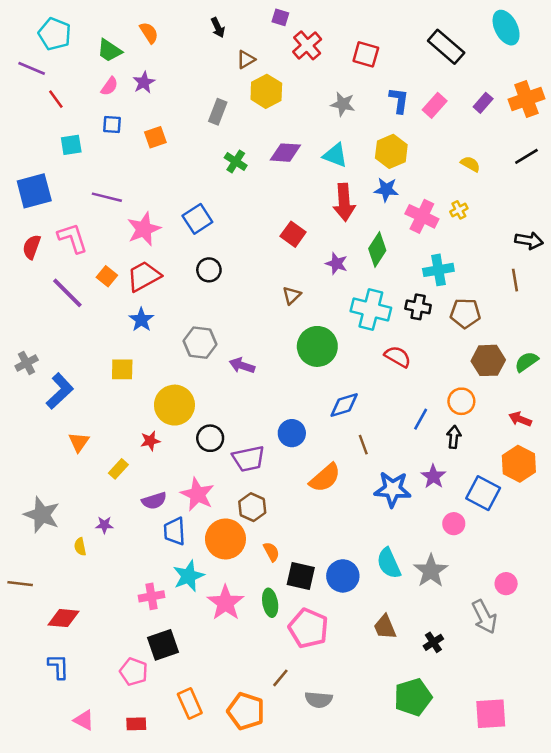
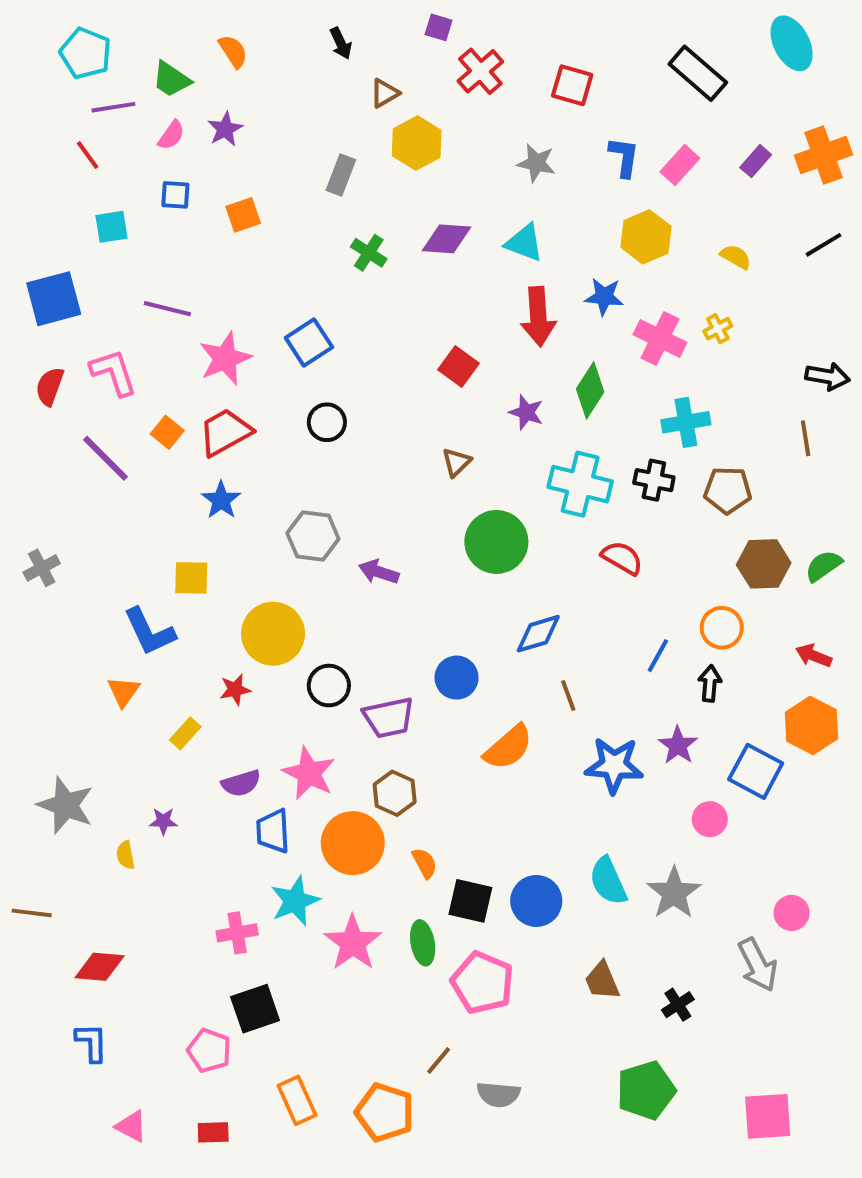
purple line: (32, 68) -> (113, 107), moved, turned -32
yellow hexagon: (391, 151) -> (646, 237), moved
blue L-shape: (60, 391) -> (149, 632), moved, turned 108

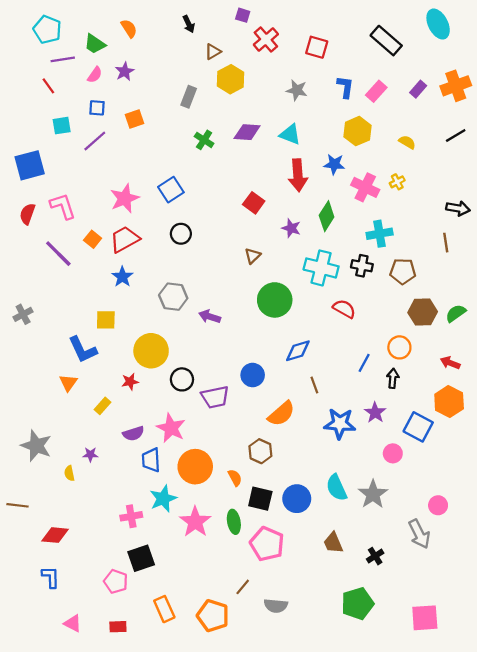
purple line: (167, 309) -> (95, 141), moved, turned -55
brown hexagon: (395, 793) -> (260, 451), moved

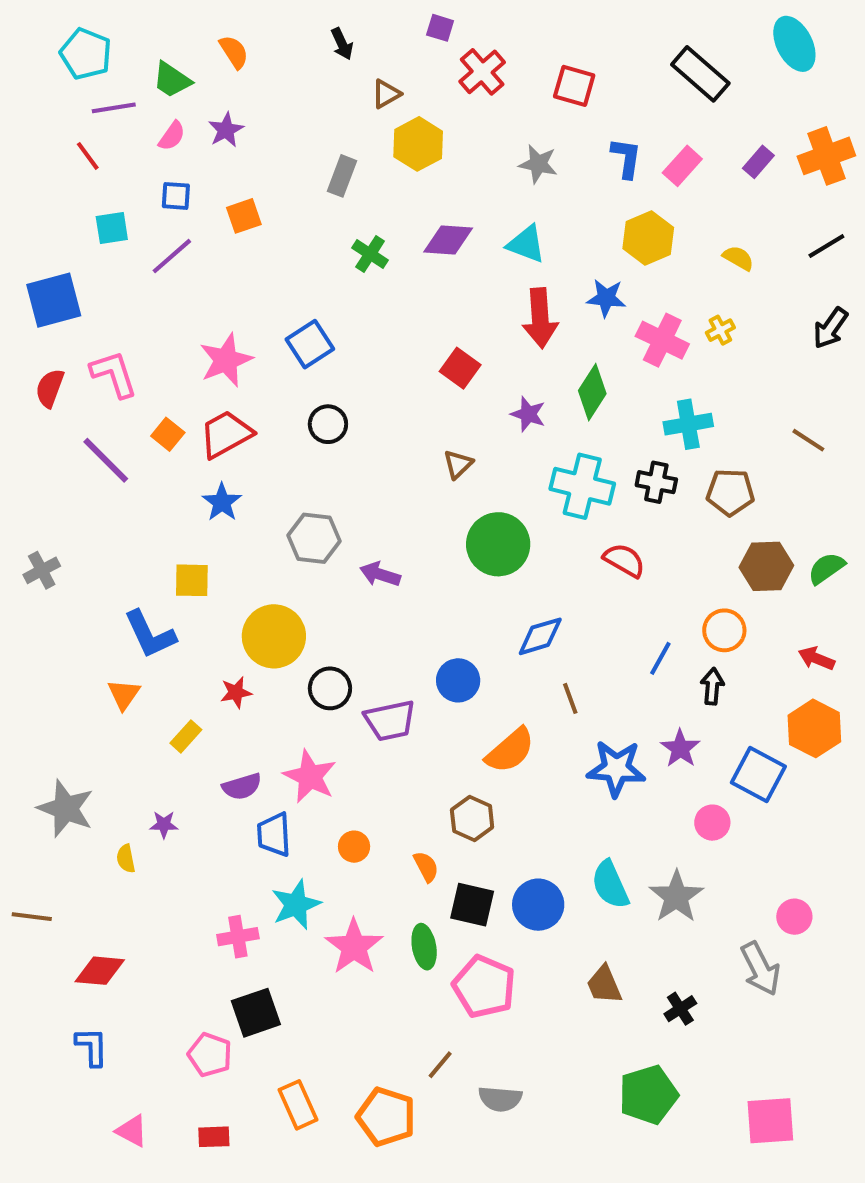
black arrow: (458, 208) -> (830, 328), moved, turned 115
brown line: (446, 243) -> (808, 440), turned -48
orange circle: (195, 467) -> (354, 847), size x0.5

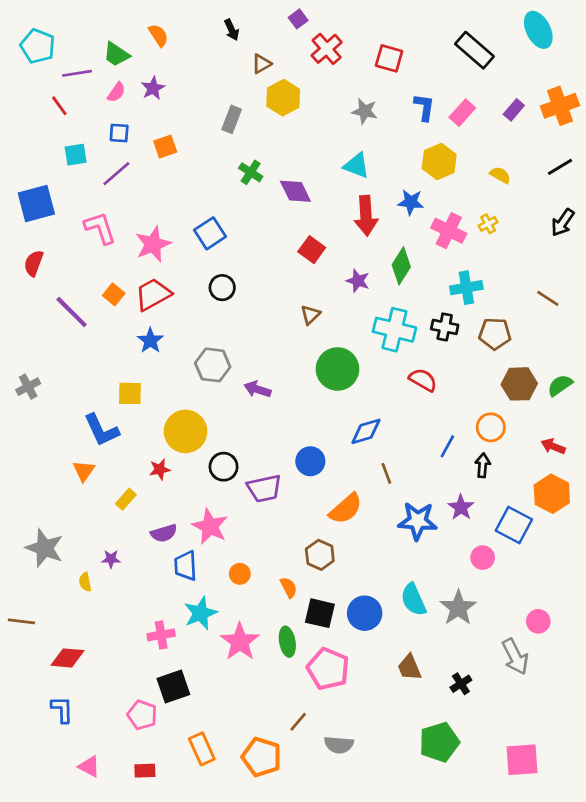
purple square: (440, 28) -> (298, 19), turned 36
cyan pentagon: (86, 54) -> (38, 46), moved
purple diamond: (448, 240) -> (295, 191), moved, turned 60
pink L-shape: (114, 374) -> (100, 228), moved

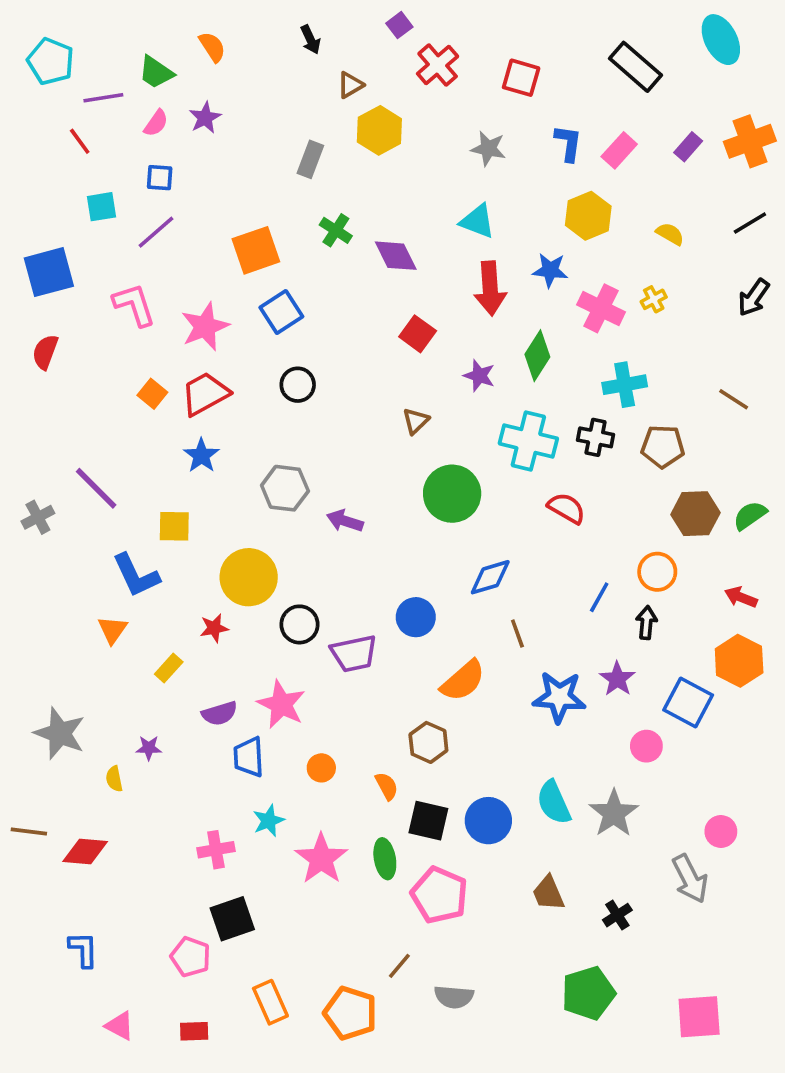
orange square: (165, 147) -> (256, 250), moved, size x1.5
purple line: (72, 312) -> (96, 488), moved
cyan star: (200, 613) -> (269, 821), size x0.7
red diamond: (68, 658) -> (85, 851), moved

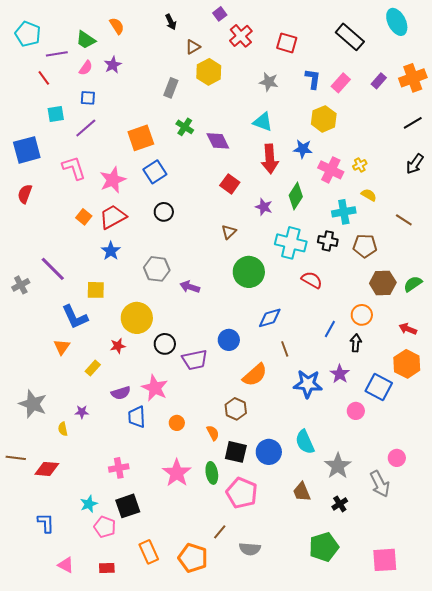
yellow semicircle: (670, 234) -> (369, 195), moved
gray star: (614, 813) -> (338, 466), moved
cyan star: (269, 821) -> (89, 504), moved

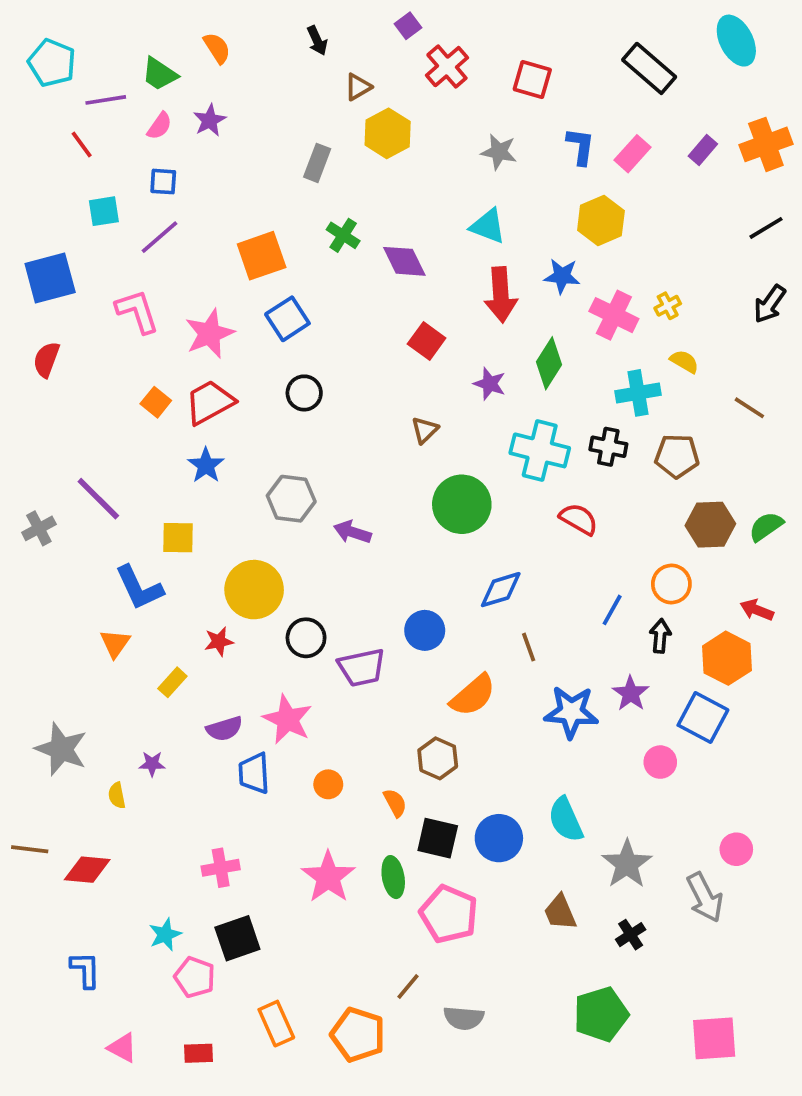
orange hexagon: (407, 364) -> (727, 658), moved

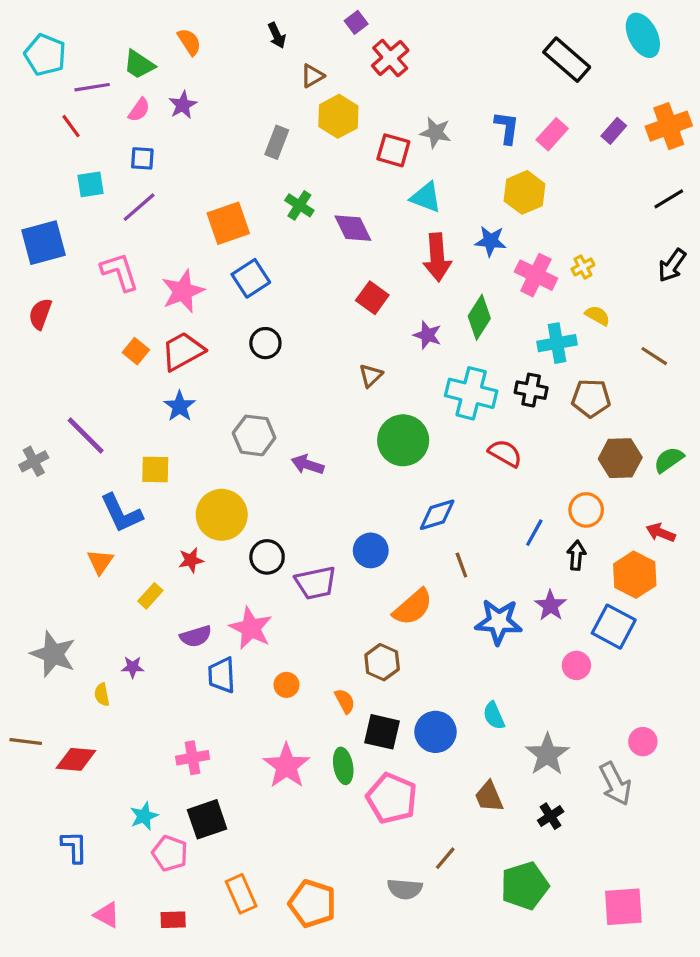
red square: (532, 80) -> (393, 150), moved
cyan semicircle: (566, 820) -> (494, 716), size x0.7
brown line: (408, 986) -> (445, 858), moved

